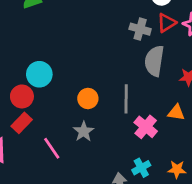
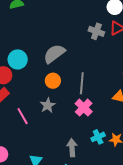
gray semicircle: (154, 61) -> (54, 54), moved, turned 40
pink cross: (146, 127) -> (84, 108), moved
cyan cross: (141, 168) -> (98, 137), moved

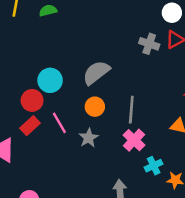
pink line: (23, 116) -> (59, 123), moved
cyan cross: (98, 137) -> (154, 166), moved

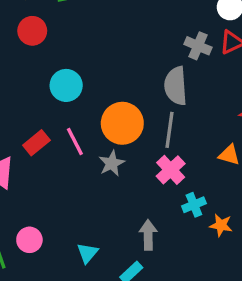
gray semicircle: (96, 73) -> (176, 86), moved, turned -60
red circle: (32, 100) -> (32, 31), moved
orange circle: (95, 107) -> (122, 123), size x1.6

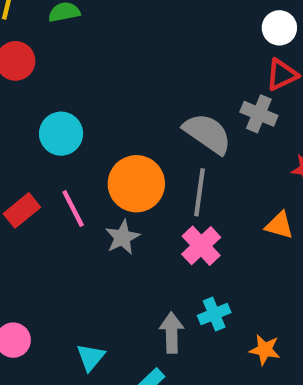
gray cross: (198, 46) -> (259, 114), moved
gray semicircle: (176, 86) -> (207, 133), turned 129
cyan cross: (194, 205) -> (214, 314), moved
orange star: (221, 225) -> (265, 350), moved

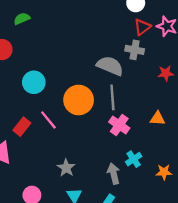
orange triangle: (279, 225) -> (157, 119), moved
gray star: (122, 237) -> (66, 168), moved

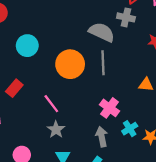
pink line: (48, 120) -> (51, 104), moved
pink cross: (119, 125) -> (109, 108), moved
cyan cross: (134, 159) -> (130, 129), moved

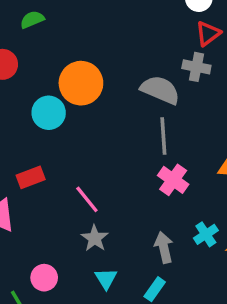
orange circle: (70, 64) -> (81, 83), moved
red rectangle: (14, 88) -> (31, 177), turned 30
pink cross: (109, 108) -> (173, 180), moved

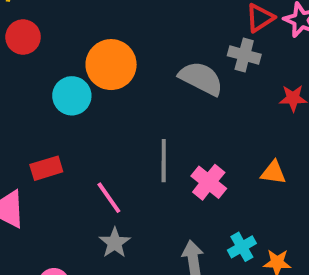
gray line: (163, 136) -> (164, 161), moved

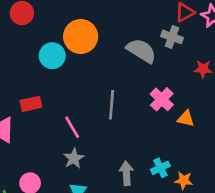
pink cross: (209, 182) -> (162, 99), moved

